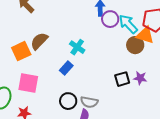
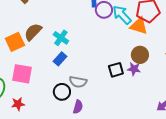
brown circle: (135, 45) -> (140, 55), moved
cyan cross: (77, 47) -> (61, 38), moved
gray semicircle: (89, 102) -> (78, 82), moved

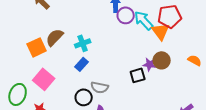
orange triangle: (139, 26) -> (161, 31), turned 36
cyan cross: (61, 38) -> (83, 43), turned 35
purple star: (134, 69) -> (150, 64), moved
pink square: (22, 74) -> (44, 79), turned 30

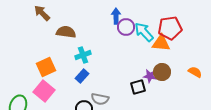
orange triangle: (161, 31) -> (161, 43), turned -48
brown semicircle: (55, 37) -> (66, 32), moved, turned 54
orange square: (37, 47) -> (46, 67), moved

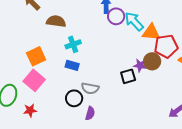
red pentagon: (170, 28) -> (166, 46), moved
blue rectangle: (82, 76) -> (72, 65), turned 64

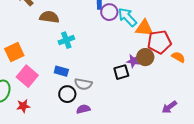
orange square: (36, 56) -> (14, 52), moved
blue rectangle: (72, 65) -> (61, 71), moved
purple semicircle: (90, 113) -> (83, 109), turned -120

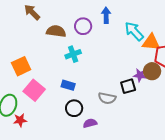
purple circle: (109, 12) -> (83, 26), moved
gray semicircle: (83, 84) -> (107, 98), moved
red star: (23, 106) -> (20, 120), moved

